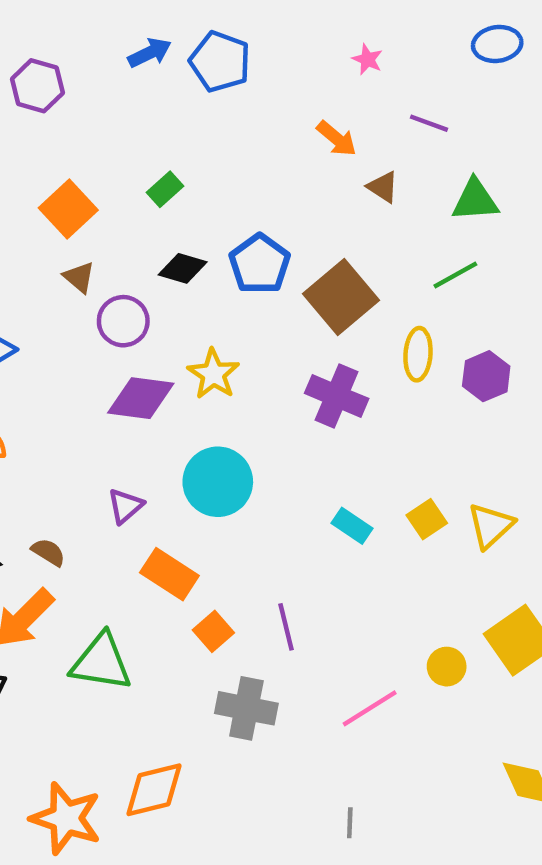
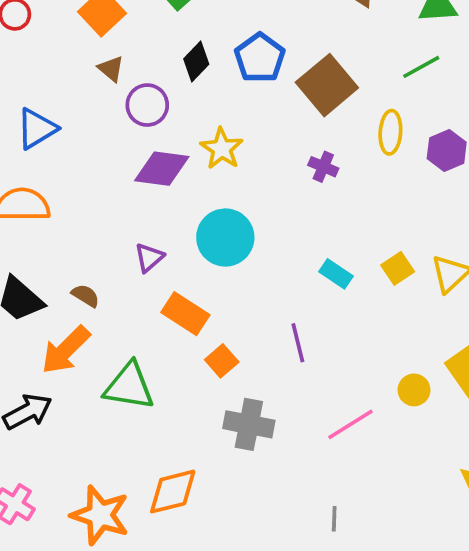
black diamond: (183, 268) -> (196, 61), turned -63
purple cross: (337, 396) -> (323, 167), size x0.6
purple line: (286, 627) -> (298, 343), moved

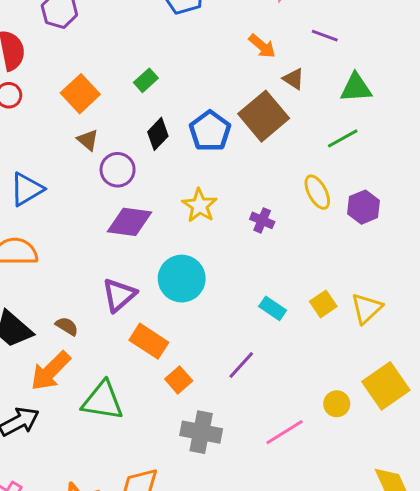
brown square: (327, 85) -> (264, 116), moved
yellow ellipse: (390, 132) -> (317, 192), turned -32
yellow star: (222, 149) -> (200, 206), moved
purple triangle: (149, 257) -> (119, 295), size x1.4
purple line: (298, 343) -> (241, 365), turned 56

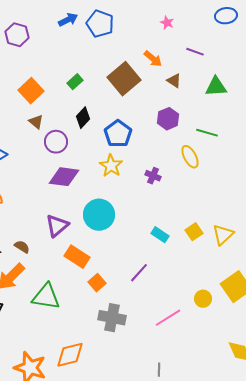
brown square: (264, 116) -> (124, 79), moved
blue pentagon: (210, 131) -> (118, 134), moved
green line: (343, 138) -> (207, 133), moved, turned 45
purple hexagon: (364, 207) -> (168, 119), moved

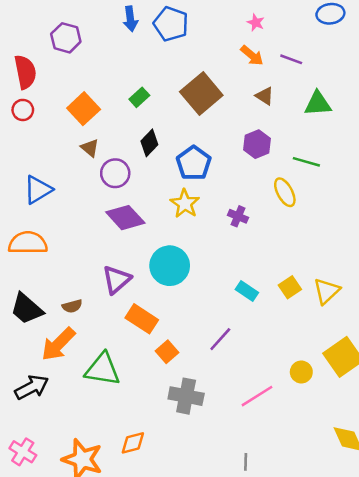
blue arrow: (68, 20) -> (130, 19), turned 108
orange arrow: (153, 59) -> (252, 56), moved
purple diamond: (64, 177) -> (125, 218), turned 40
brown semicircle: (22, 247) -> (72, 306), turned 133
orange diamond: (70, 355) -> (133, 443), size x0.7

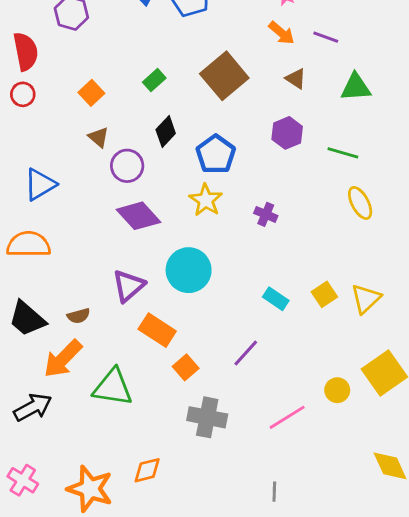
orange square: (84, 109) -> (91, 93), size x0.7
yellow ellipse: (285, 192) -> (360, 203), moved

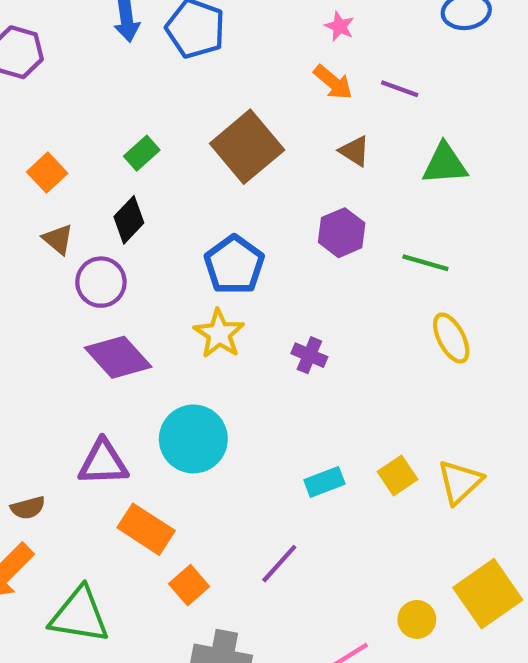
black diamond: (166, 132) -> (129, 220), moved
purple triangle: (129, 286) -> (103, 463), turned 39
cyan rectangle: (276, 299) -> (324, 482), turned -55

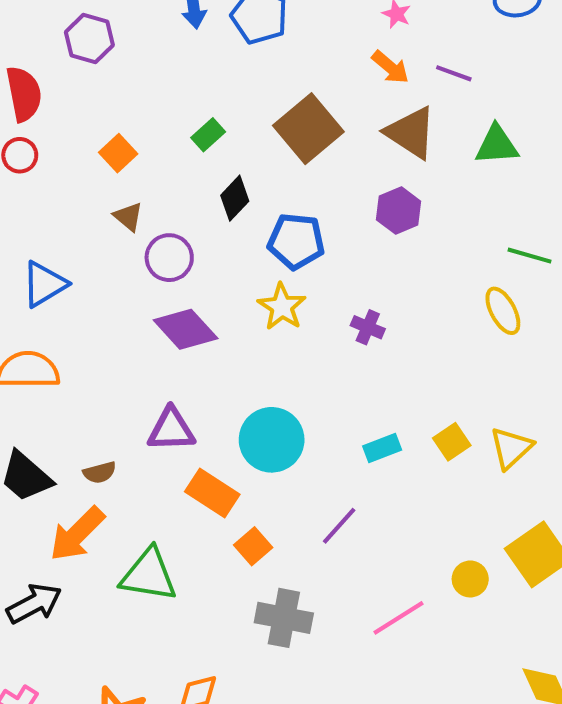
brown triangle: (355, 151) -> (411, 133), size x1.8
black diamond: (129, 220) -> (235, 198), moved
green line: (425, 263) -> (530, 256), moved
blue pentagon: (234, 265) -> (296, 241), turned -30
cyan circle: (193, 439) -> (272, 440), moved

